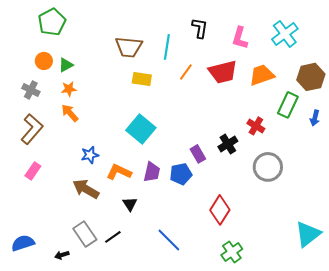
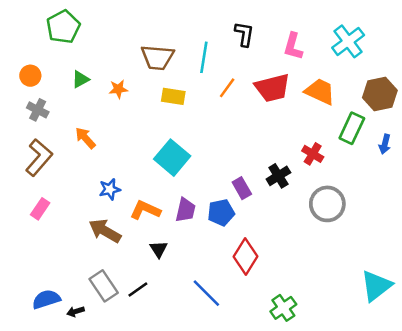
orange circle: (44, 61) -> (30, 76), moved
orange trapezoid: (262, 75) -> (320, 92), turned 44
orange star: (69, 89) -> (118, 89), moved
red diamond: (220, 210) -> (245, 257), moved
blue semicircle: (23, 243) -> (46, 299), moved

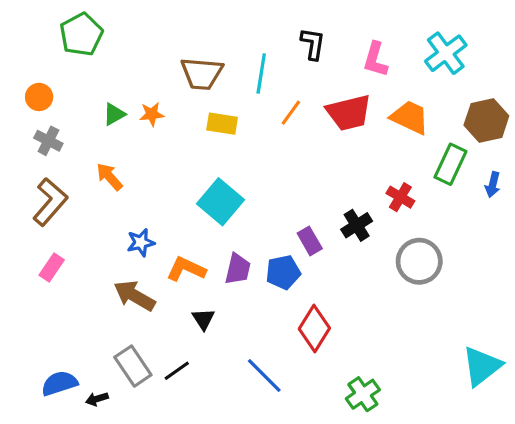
green triangle: (80, 79) -> (114, 114), moved

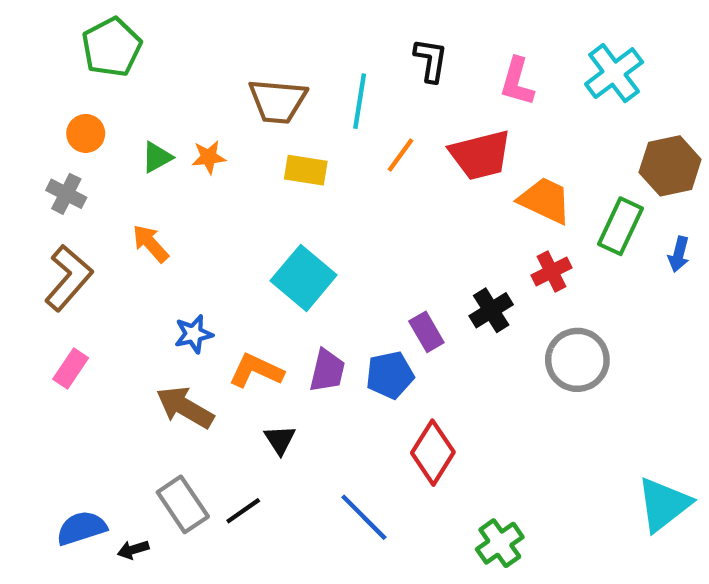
orange circle: (39, 97) -> (86, 133), moved
orange trapezoid: (410, 117) -> (545, 200), moved
red cross: (400, 197) -> (552, 271), turned 32

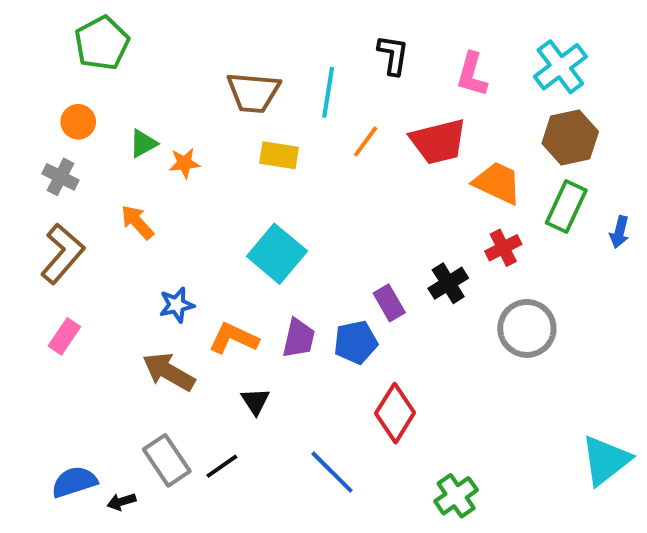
orange star: (209, 157) -> (184, 163), moved
brown hexagon: (670, 166) -> (570, 138), moved

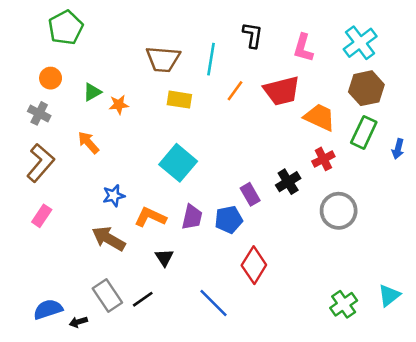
cyan triangle: (606, 460) -> (389, 295), size x0.7
green cross: (456, 496) -> (344, 304), moved

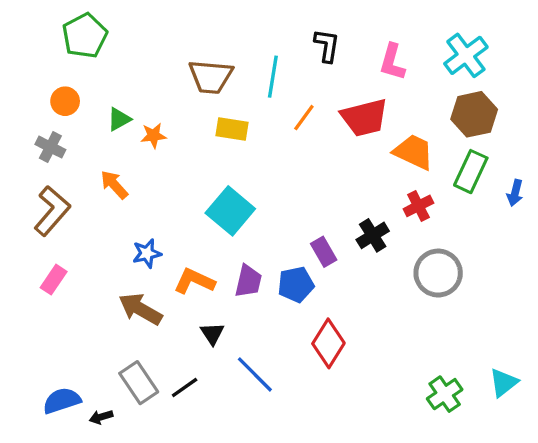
blue line: (214, 303) -> (255, 374), moved

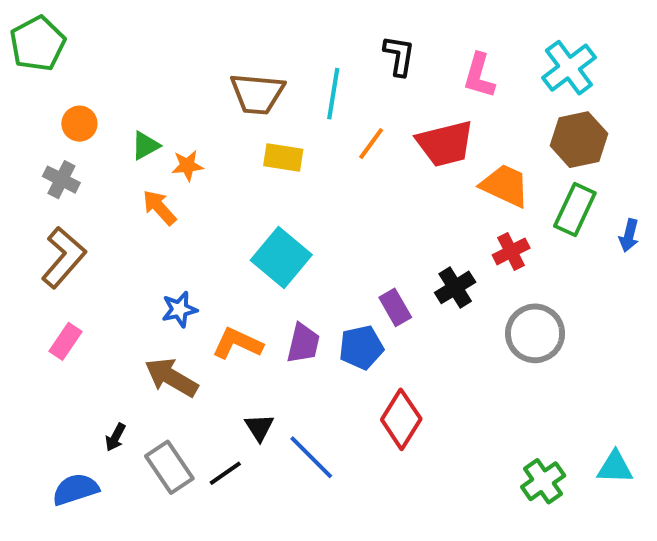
green pentagon: (85, 36) -> (37, 44), moved
orange arrow: (114, 185) -> (159, 208), moved
black triangle: (212, 334) -> (259, 427), moved
cyan triangle: (504, 383) -> (615, 467), turned 40
black arrow: (101, 417) -> (115, 437), moved, turned -45

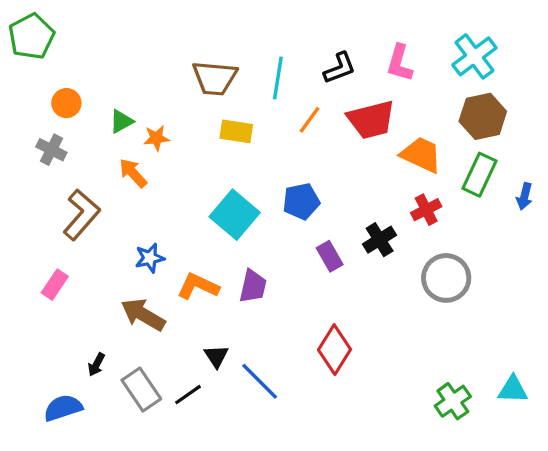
black L-shape: (399, 56) -> (340, 68), moved, turned 60
brown L-shape: (63, 257) -> (81, 215), moved
blue pentagon: (361, 347) -> (301, 201), moved

